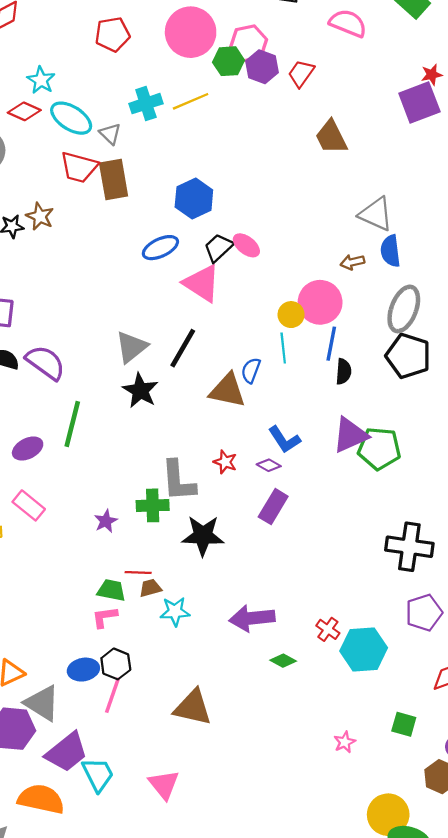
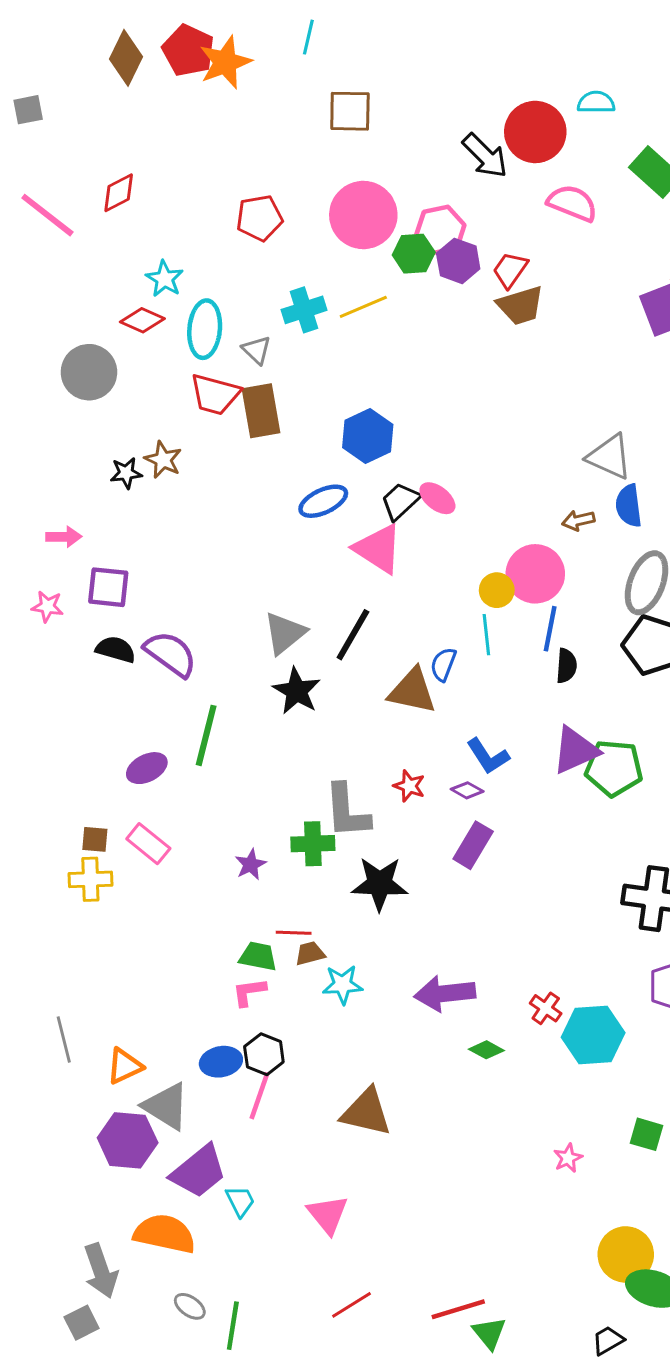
cyan ellipse: (71, 118) -> (205, 329), turned 63
brown trapezoid: (331, 137) -> (520, 305), moved, turned -81
cyan trapezoid: (98, 774) -> (240, 1201), size x0.7

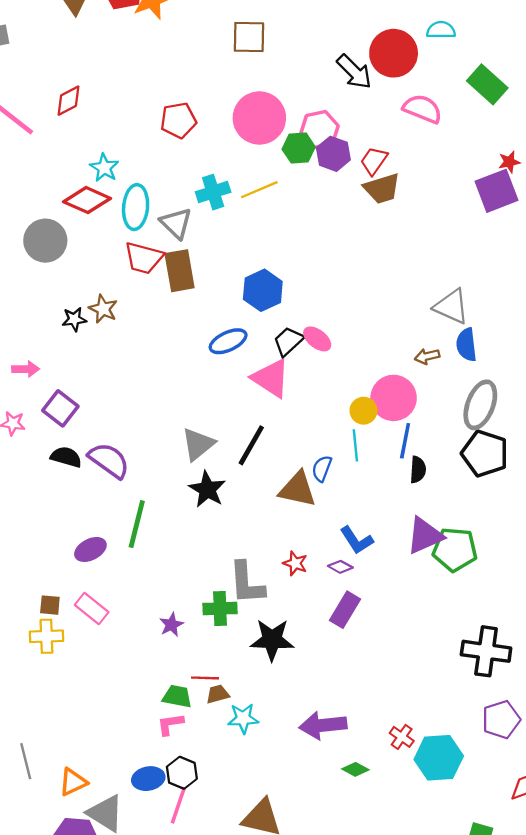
red diamond: (142, 320) -> (87, 200), size x1.4
gray triangle: (257, 350) -> (176, 223), size x1.4
purple square: (108, 587) -> (60, 408), turned 32

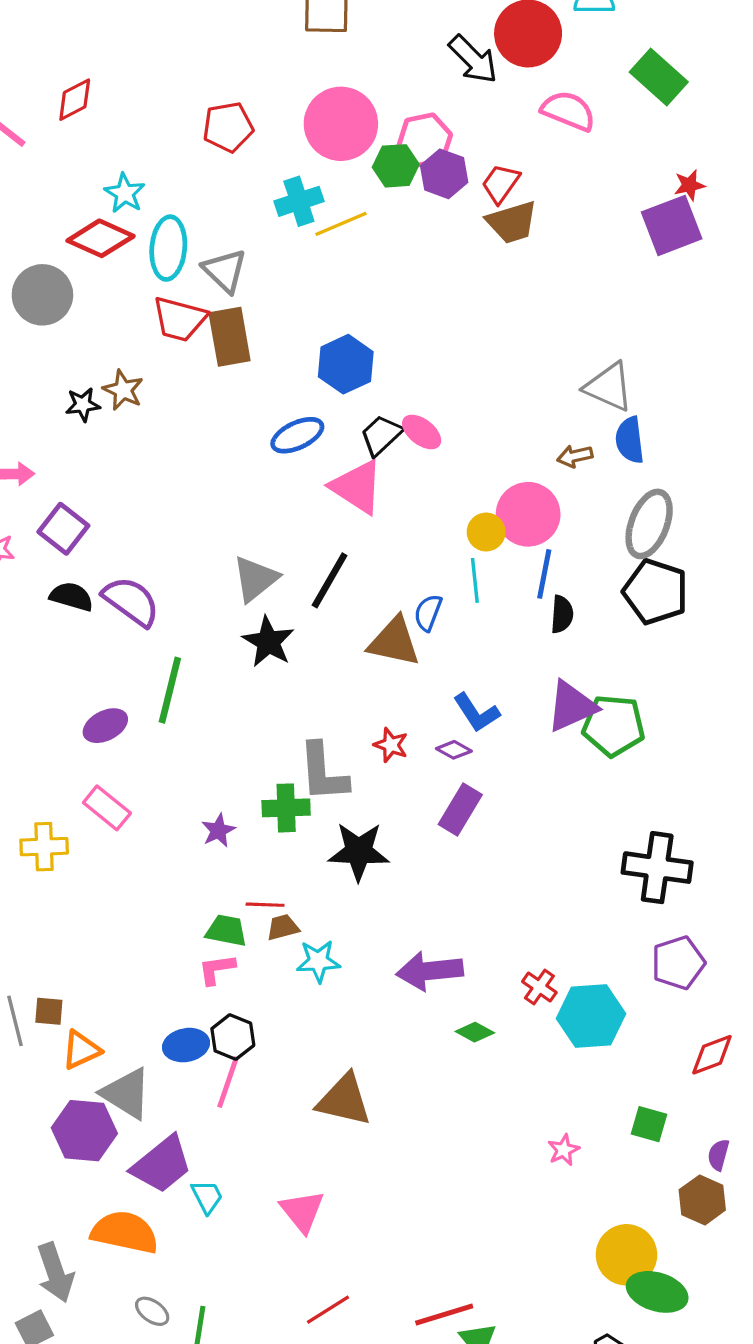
cyan cross: (213, 192) -> (299, 201), moved
brown square: (50, 605) -> (49, 1011), moved

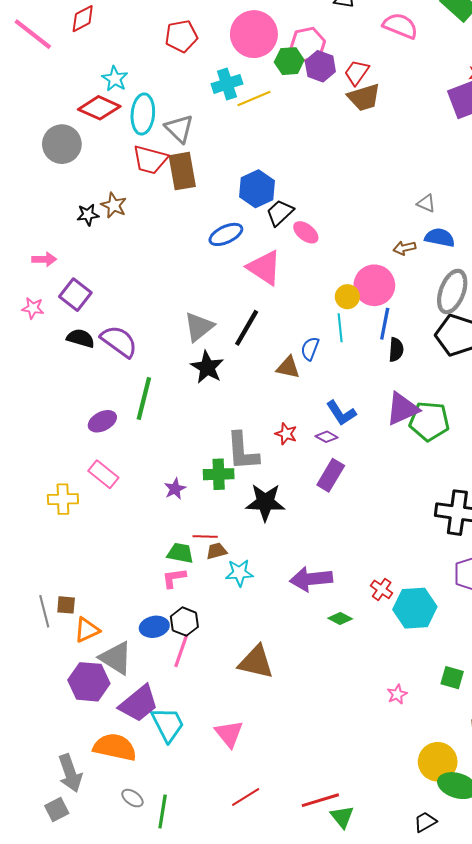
gray triangle: (609, 387) -> (426, 203), size x0.6
black trapezoid: (381, 435) -> (280, 213), moved
blue semicircle: (630, 440) -> (440, 238), turned 108
brown triangle: (394, 642) -> (288, 367), size x0.7
cyan trapezoid: (207, 1197) -> (168, 724), size x1.6

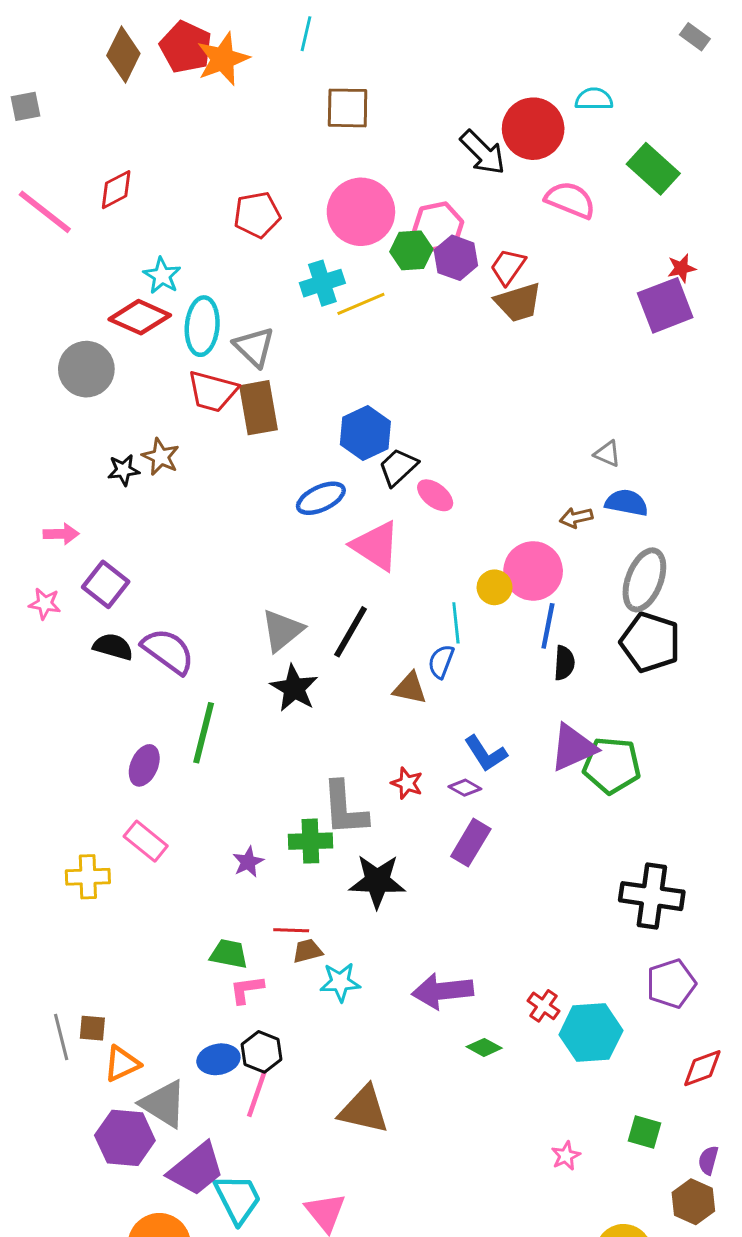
cyan line: (340, 328) -> (456, 623), moved
purple ellipse: (102, 421) -> (144, 765), turned -40
green trapezoid: (180, 553) -> (229, 954), moved

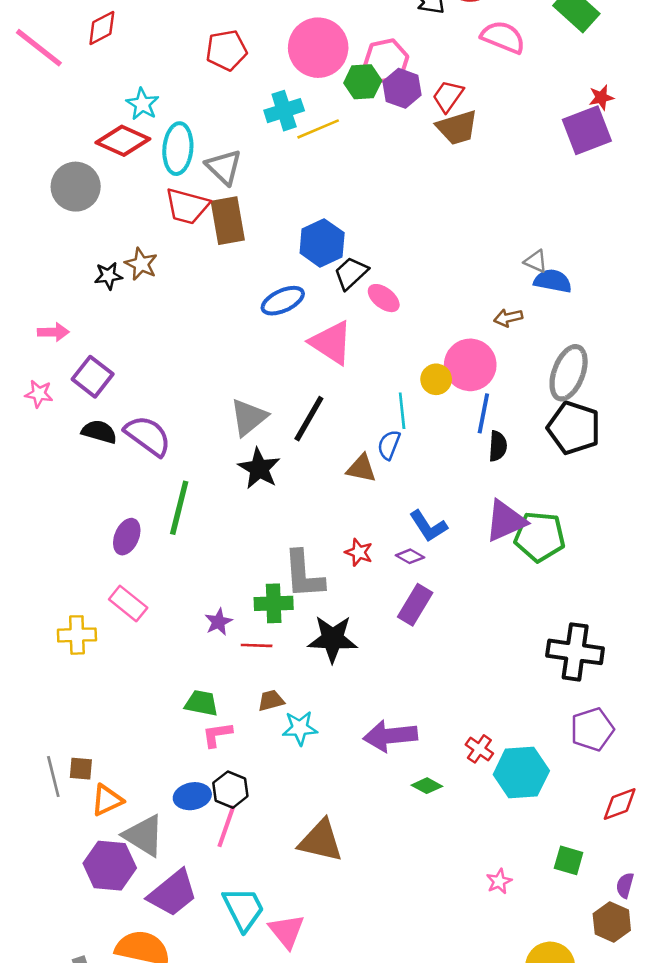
blue semicircle: (627, 503) -> (553, 281), moved
red line: (291, 930) -> (257, 645), moved
cyan trapezoid: (238, 1199) -> (243, 909), moved

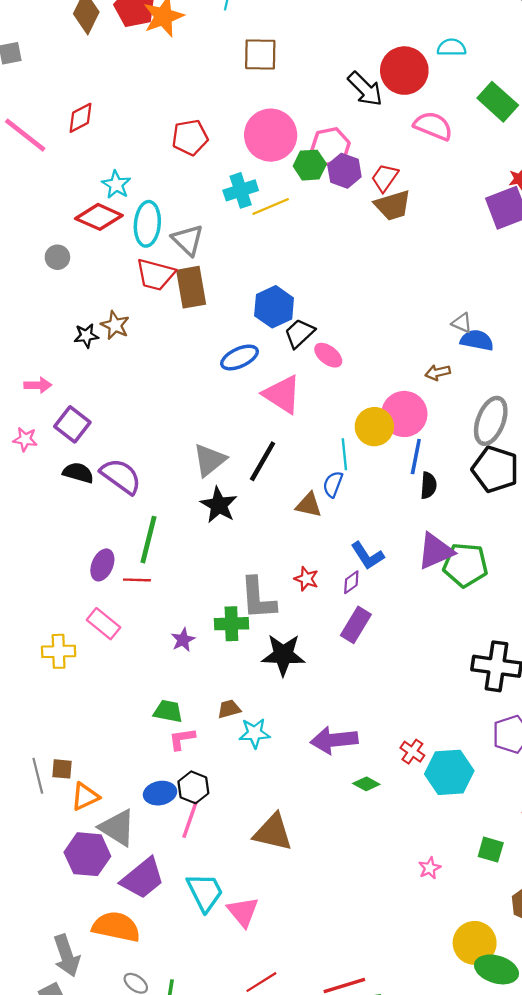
gray circle: (76, 187) -> (57, 257), size x0.6
yellow circle: (436, 379) -> (374, 427), size x1.4
purple diamond: (410, 556) -> (351, 582), turned -65
red line: (257, 645) -> (137, 580), moved

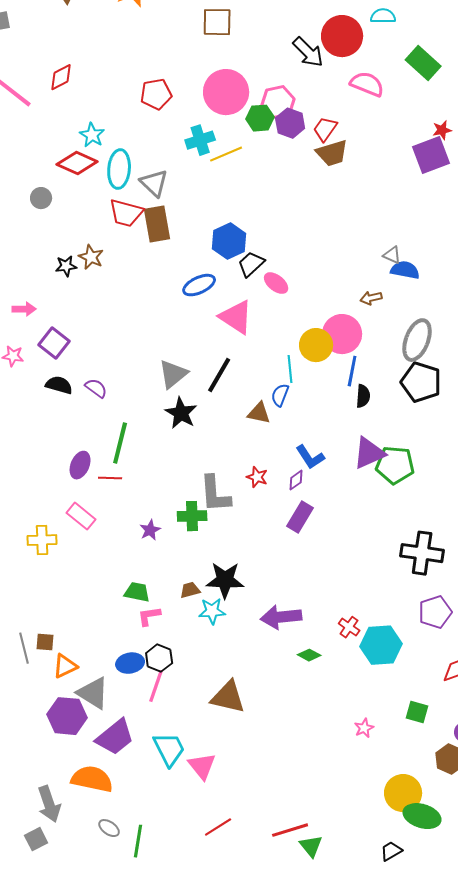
purple semicircle: (121, 476) -> (96, 388), size x0.6
black star: (283, 655) -> (225, 580), moved

